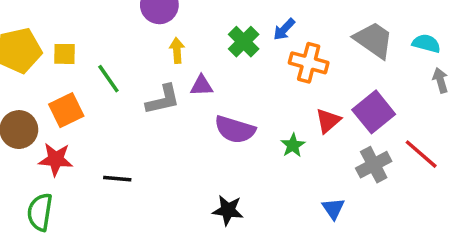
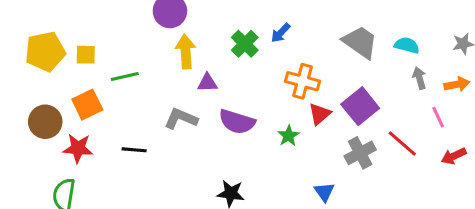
yellow arrow: (177, 50) -> (186, 52), size x1.5
orange cross: (309, 63) -> (302, 81), moved
green line: (108, 79) -> (125, 77), turned -68
gray L-shape: (163, 100) -> (181, 119), moved, turned -144
black line: (117, 179) -> (134, 150), moved

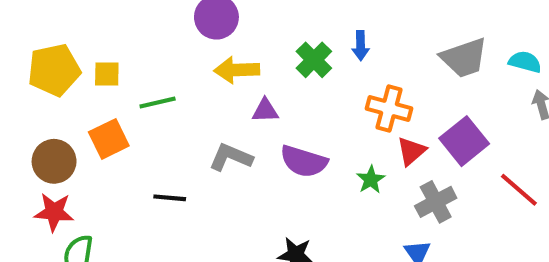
blue arrow: (281, 33) -> (361, 46), turned -45
gray trapezoid: (360, 42) -> (464, 58), turned 126
yellow arrow: (186, 52) -> (237, 70), turned -88
red star: (78, 148) -> (54, 212), moved
gray cross: (360, 153) -> (436, 202), moved

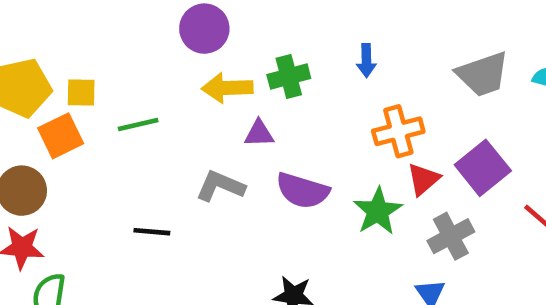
green cross: (314, 60) -> (289, 76), moved, turned 30
orange cross: (389, 109) -> (398, 131), turned -30
orange square: (109, 139) -> (61, 136), moved
green star: (371, 180) -> (378, 211), size x1.5

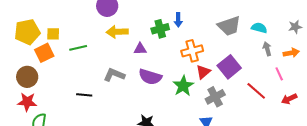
green cross: (289, 76) -> (160, 29), moved
purple triangle: (259, 134) -> (140, 49), moved

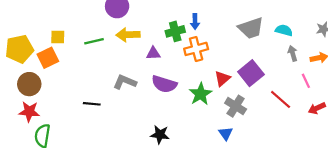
yellow pentagon: (27, 32) -> (19, 49), moved
green line: (78, 48) -> (94, 41), moved
orange cross: (192, 51) -> (196, 49), moved
gray cross: (215, 97) -> (236, 106), turned -30

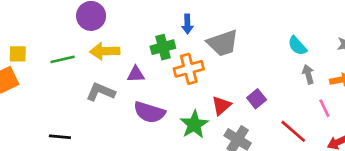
blue arrow: (195, 22) -> (187, 24), moved
gray trapezoid: (251, 28) -> (223, 43), moved
cyan semicircle: (284, 30) -> (297, 46), turned -147
purple square: (251, 73) -> (257, 99), size x0.6
gray L-shape: (125, 82) -> (101, 92), moved

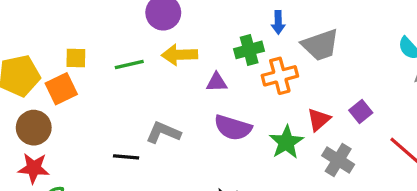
gray L-shape: (101, 92) -> (163, 132), moved

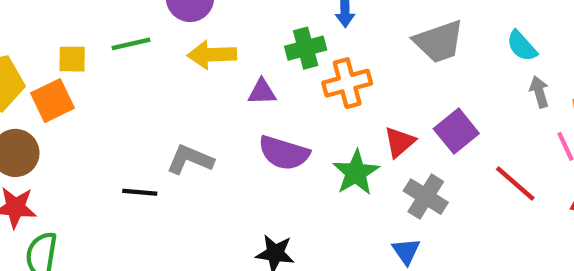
gray trapezoid: (320, 45) -> (439, 42), moved
green line: (129, 64) -> (131, 44), moved
purple square: (361, 111) -> (456, 131), size x1.4

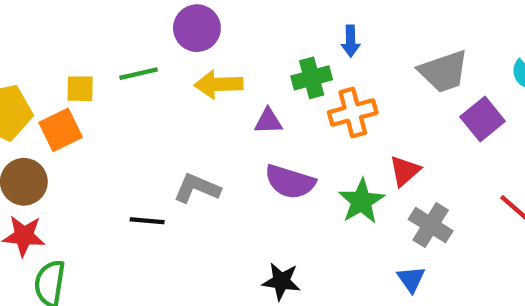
purple square: (456, 131) -> (483, 119), moved

